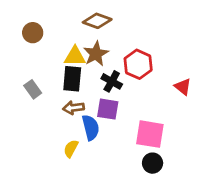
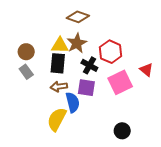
brown circle: (33, 33) -> (26, 52), moved
pink square: (150, 134) -> (120, 82), moved, turned -35
yellow semicircle: (71, 149) -> (57, 119), size x1.6

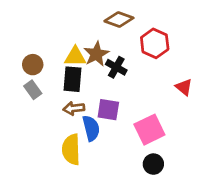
brown diamond: (78, 17) -> (119, 20), moved
red hexagon: (111, 52) -> (155, 43), moved
black cross: (89, 65) -> (116, 67), moved
pink square: (120, 82) -> (149, 130), moved
yellow semicircle: (57, 119) -> (71, 149), turned -30

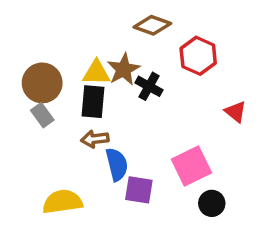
brown circle: (33, 65) -> (42, 83), size x1.5
purple square: (108, 110) -> (139, 190), moved
yellow semicircle: (71, 149) -> (62, 202), moved, turned 84
black circle: (153, 164) -> (212, 203), moved

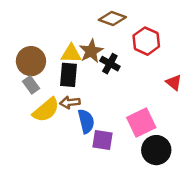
yellow semicircle: (62, 202) -> (46, 110), moved, turned 148
black circle: (212, 203) -> (156, 150), size x1.5

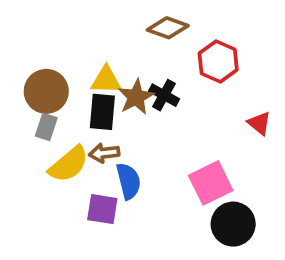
brown star: (91, 51) -> (136, 97), moved
gray rectangle: (31, 85) -> (46, 127), turned 54
purple square: (102, 140) -> (102, 209), moved

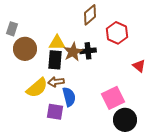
brown diamond: (168, 28) -> (90, 15), turned -60
black cross: (164, 95) -> (88, 51), turned -35
gray rectangle: (46, 127) -> (12, 29), moved

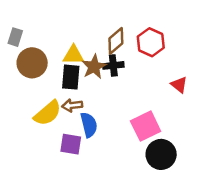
brown diamond: (90, 15) -> (116, 41), moved

